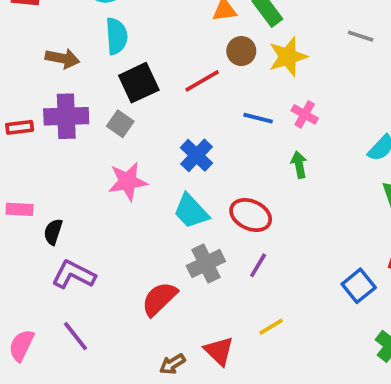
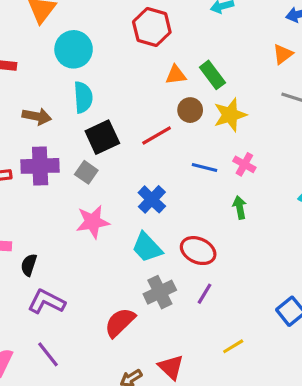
yellow line: (271, 327) -> (233, 346), moved

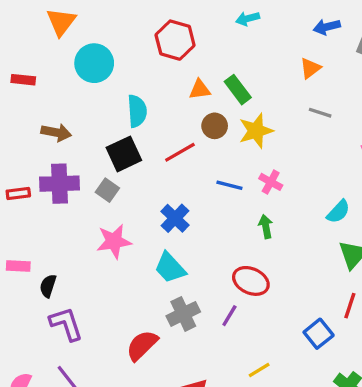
cyan semicircle: (83, 97) -> (137, 111), moved
red ellipse: (198, 251) -> (251, 281), moved
purple L-shape: (46, 302) -> (66, 324), turned 45

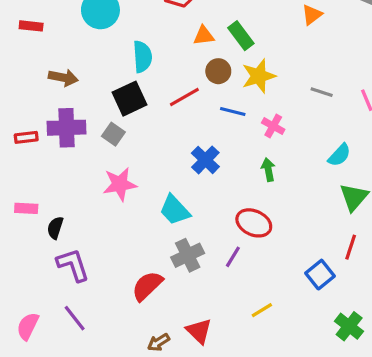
gray line: (320, 113) -> (322, 92), moved
blue line: (229, 185) -> (233, 112), moved
blue cross: (175, 218) -> (205, 160), moved

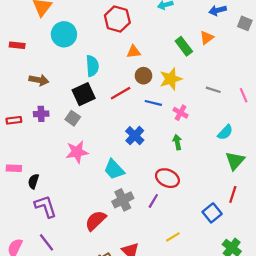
green rectangle: (241, 36) -> (184, 46), moved
purple cross: (67, 128) -> (41, 114), size x0.6

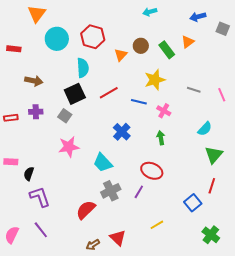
red hexagon: (117, 19) -> (93, 37), moved
orange triangle: (134, 52) -> (121, 55), turned -40
brown circle: (143, 76) -> (141, 46), moved

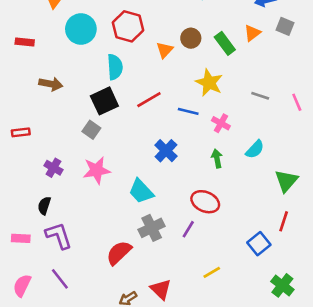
gray square: (223, 29) -> (285, 26), moved
yellow star: (155, 80) -> (209, 83), turned -30
purple cross: (36, 112) -> (53, 168), moved, turned 32
cyan semicircle: (205, 129) -> (255, 149), moved
pink rectangle: (11, 162) -> (21, 238), moved

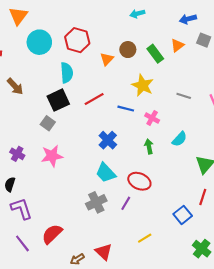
brown arrow: (51, 84) -> (15, 86), turned 36
cyan trapezoid: (141, 191) -> (106, 173), moved
red semicircle: (119, 253) -> (52, 234), moved

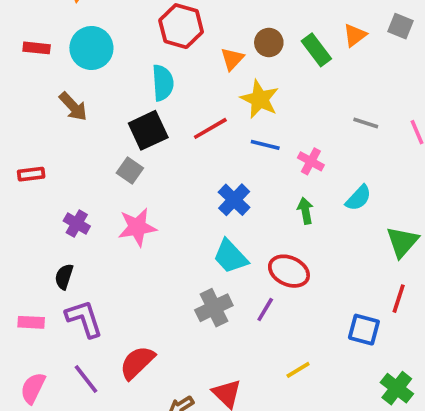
cyan circle: (39, 42) -> (91, 48), moved
yellow star: (143, 85) -> (260, 99), moved
blue square: (183, 215) -> (364, 330), turned -36

